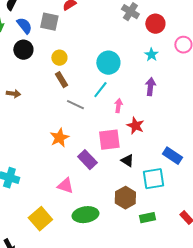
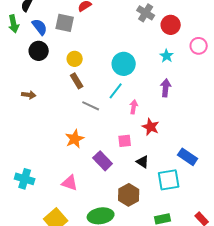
pink square: (109, 140) -> (125, 141), size x0.6
pink triangle: (65, 186) -> (70, 183), moved
brown hexagon: (125, 198) -> (129, 195), moved

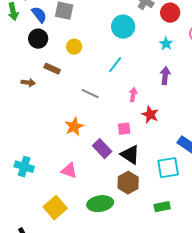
cyan circle: (124, 64) -> (123, 27), moved
brown rectangle: (77, 81) -> (52, 69), moved, turned -35
cyan line: (116, 91) -> (115, 65), moved
black triangle: (143, 162) -> (130, 155), moved, size x1.5

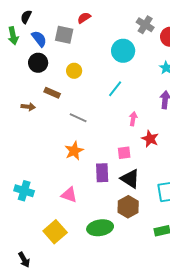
gray line: (90, 94) -> (78, 118), moved
purple rectangle: (102, 149) -> (102, 173), turned 42

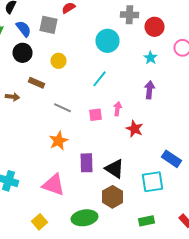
gray cross: (145, 25) -> (130, 15), turned -30
pink square: (124, 153) -> (96, 115), moved
pink triangle: (69, 195) -> (54, 185), size x1.4
yellow square: (55, 232) -> (40, 222), size x0.7

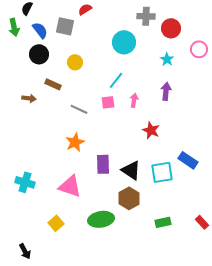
pink arrow: (118, 109) -> (134, 100), moved
pink square: (96, 115) -> (108, 102), moved
cyan square: (152, 182) -> (162, 172), moved

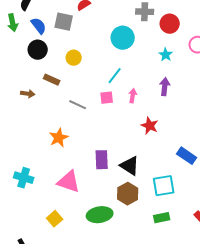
orange star: (75, 142) -> (59, 138), moved
cyan square: (162, 172) -> (164, 186), moved

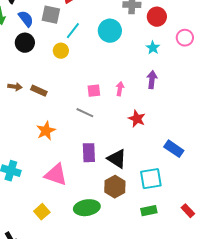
cyan line: (115, 76) -> (73, 31), moved
brown rectangle: (52, 80) -> (39, 91), moved
gray line: (78, 105) -> (85, 113), moved

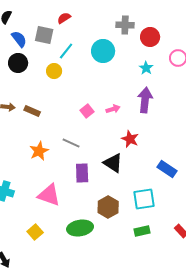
purple arrow: (152, 80) -> (145, 100), size x1.4
pink arrow: (120, 89) -> (113, 109), turned 64
pink square: (94, 91) -> (87, 111), turned -32
gray line: (85, 113) -> (71, 143), moved
black triangle: (117, 159) -> (113, 163), moved

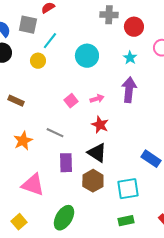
cyan circle: (103, 51) -> (87, 56), moved
red star: (130, 139) -> (100, 125), moved
brown hexagon: (108, 207) -> (93, 181), moved
green ellipse: (80, 228) -> (64, 218), turned -50

